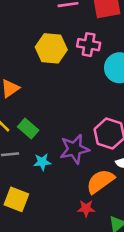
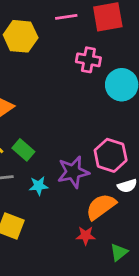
yellow hexagon: (51, 48) -> (21, 36), moved

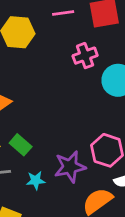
pink cross: (88, 60) -> (85, 56), turned -30

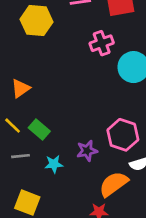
purple star: (70, 167) -> (87, 151), size x0.7

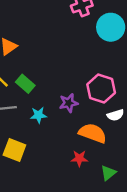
orange semicircle: (114, 184) -> (93, 133), turned 56

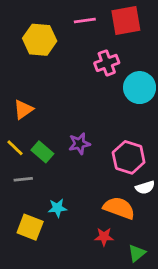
purple star: (69, 103) -> (79, 144), moved
cyan star: (38, 115) -> (57, 208), moved

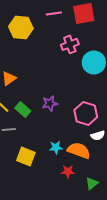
cyan star: (57, 208) -> (56, 147), moved
yellow square: (30, 227) -> (26, 156), moved

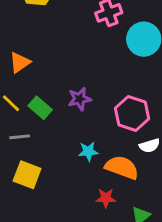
cyan star: (56, 147) -> (88, 151), moved
yellow square: (26, 156) -> (27, 175), moved

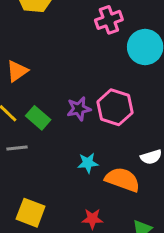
pink hexagon: (132, 113) -> (115, 107), moved
yellow square: (27, 175) -> (31, 213), moved
red star: (106, 198) -> (92, 219), moved

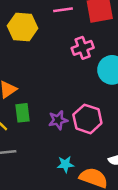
green rectangle: (38, 118) -> (23, 113), moved, turned 42

